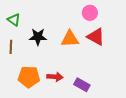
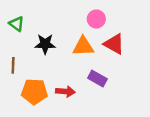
pink circle: (90, 13) -> (96, 19), moved
brown line: (11, 47) -> (13, 65), moved
purple rectangle: (82, 85) -> (97, 78), moved

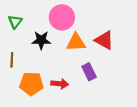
pink circle: (96, 19) -> (62, 17), moved, size x1.5
green triangle: (17, 24) -> (15, 22), turned 32
purple rectangle: (97, 78) -> (89, 72), turned 35

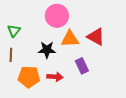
green triangle: (15, 22) -> (14, 31), moved
black star: (41, 40) -> (47, 50), moved

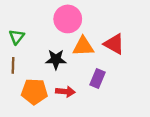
purple rectangle: (82, 66) -> (97, 78), turned 49

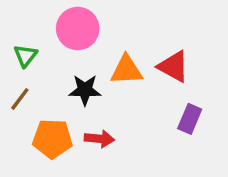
pink circle: (68, 19) -> (78, 29), moved
brown line: (13, 65) -> (20, 99), turned 35
purple rectangle: (97, 78) -> (190, 119), moved

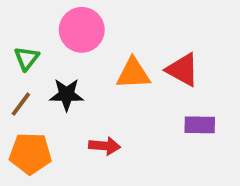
black star: (85, 90) -> (67, 95), moved
purple rectangle: (190, 119) -> (200, 125), turned 68
orange pentagon: (52, 139) -> (30, 153), moved

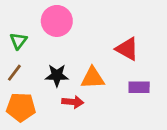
orange triangle: (133, 74) -> (93, 78), moved
black star: (67, 95) -> (57, 75), moved

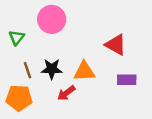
brown line: (14, 73) -> (27, 70), moved, turned -56
red arrow: (73, 102) -> (66, 93), turned 138

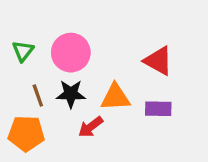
pink circle: (52, 19) -> (71, 53), moved
purple rectangle: (127, 80) -> (158, 109), moved

